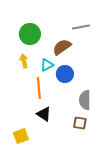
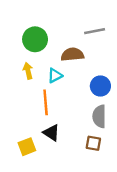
brown semicircle: (62, 47) -> (72, 54), turned 30
blue circle: (65, 74) -> (100, 86), moved
yellow square: (21, 136) -> (27, 147), moved

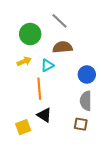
gray line: (95, 31) -> (60, 21), moved, turned 54
yellow arrow: (28, 71) -> (24, 61), turned 80

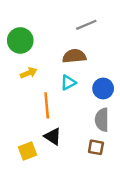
gray line: (60, 21) -> (86, 25), moved, turned -66
green circle: (30, 34) -> (20, 40), moved
cyan triangle: (47, 65) -> (68, 82), moved

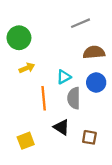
brown semicircle: (74, 56) -> (94, 52), moved
gray semicircle: (102, 120) -> (74, 98), moved
black triangle: (53, 137) -> (61, 127), moved

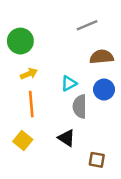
orange line: (44, 98) -> (31, 104), moved
brown square: (89, 137) -> (97, 160), moved
yellow square: (26, 141) -> (23, 140), moved, turned -30

